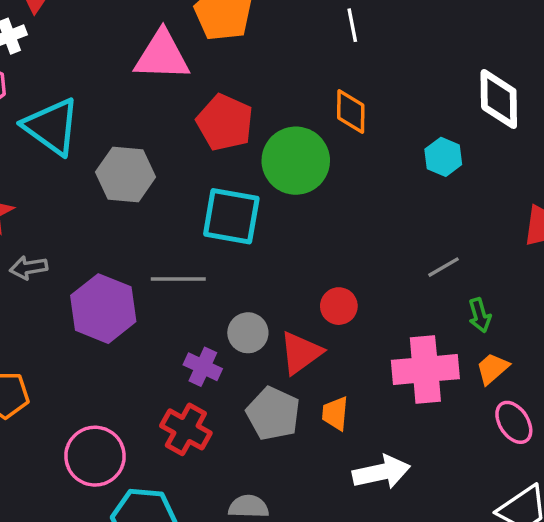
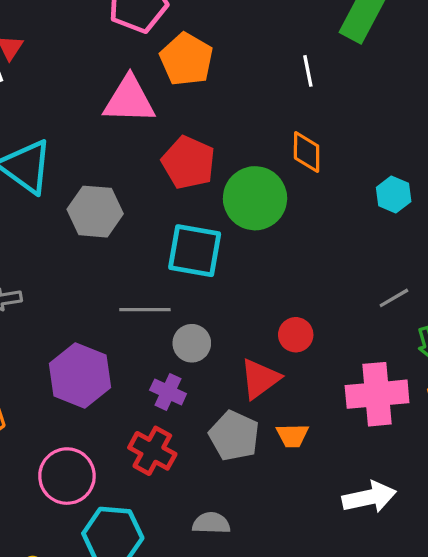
purple hexagon: (103, 309) -> (80, 376), moved
gray circle: (248, 333) -> (192, 343), moved
orange trapezoid: (335, 413) -> (292, 435), turned -96
white arrow: (381, 472) -> (369, 497), moved

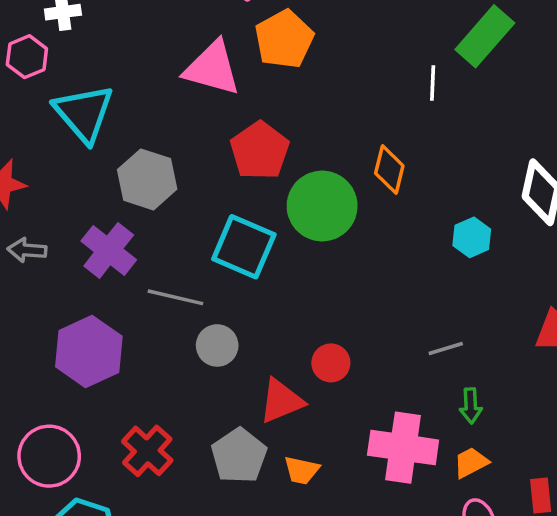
white line: (308, 71) -> (433, 83), moved
purple cross: (168, 392) -> (109, 250), moved, size x1.4

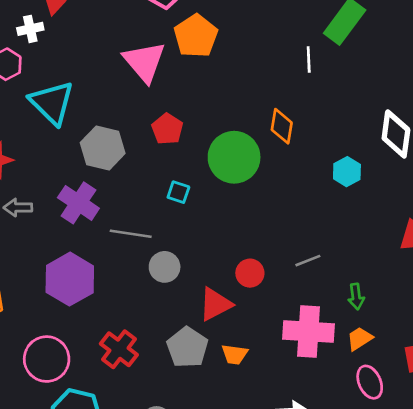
pink triangle: (212, 68) -> (144, 62), turned 39
red pentagon: (260, 151) -> (167, 129), moved, size x0.7
cyan square: (244, 247) -> (178, 192), size x0.5
gray line: (446, 349) -> (308, 261), moved

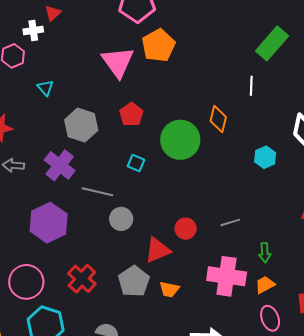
white line: (309, 59) -> (251, 86), moved
cyan triangle: (52, 103) -> (45, 88), size x0.5

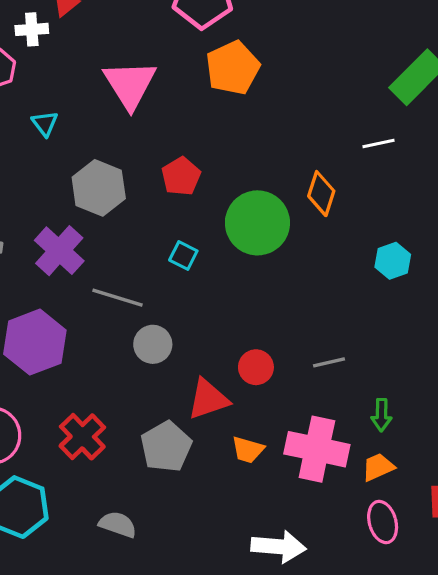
pink triangle: (118, 62) -> (130, 84), moved
white line: (251, 86) -> (378, 143), turned 72
orange trapezoid: (169, 289) -> (248, 450), moved

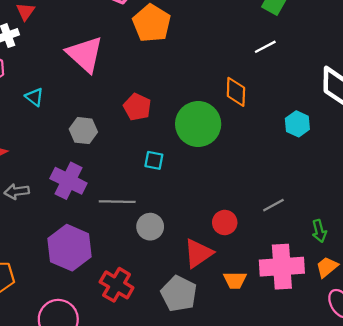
gray hexagon: (99, 188) -> (83, 131), size x0.7
red cross: (82, 437) -> (117, 285), moved

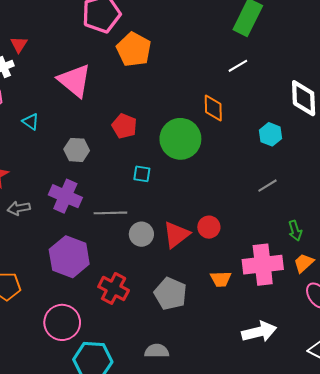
gray line: (273, 205) -> (267, 186), moved
red triangle: (198, 253) -> (176, 235), moved

